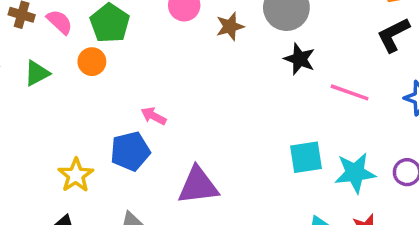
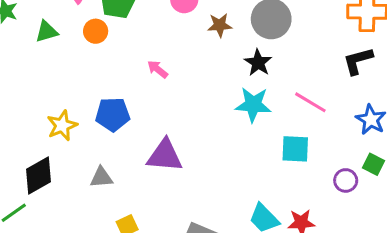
black star: (300, 59) -> (258, 63), moved
pink arrow: (154, 116) -> (158, 69), moved
cyan square: (306, 157) -> (295, 149), moved
cyan star: (355, 173) -> (253, 105), moved

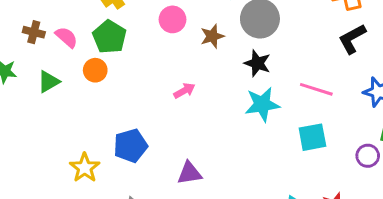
pink arrow: (158, 69) -> (184, 91), moved, turned 125
purple triangle: (165, 156) -> (189, 173), size x0.7

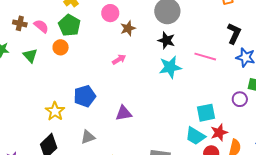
brown star: (212, 36) -> (128, 28), moved
black L-shape: (352, 39) -> (234, 33), moved, turned 145
green triangle: (49, 82) -> (30, 56), turned -42
cyan square: (312, 137) -> (206, 113), moved

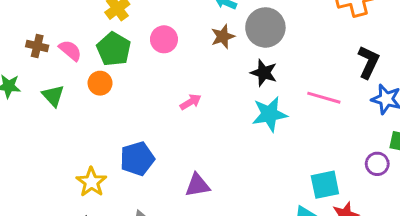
pink circle: (110, 13) -> (164, 39), moved
brown star: (128, 28) -> (223, 36), moved

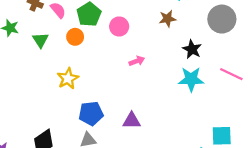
gray circle: (265, 27) -> (222, 19), moved
pink circle: (164, 39) -> (119, 26), moved
blue pentagon: (137, 159) -> (91, 113), moved
yellow star: (91, 182) -> (68, 79), moved

